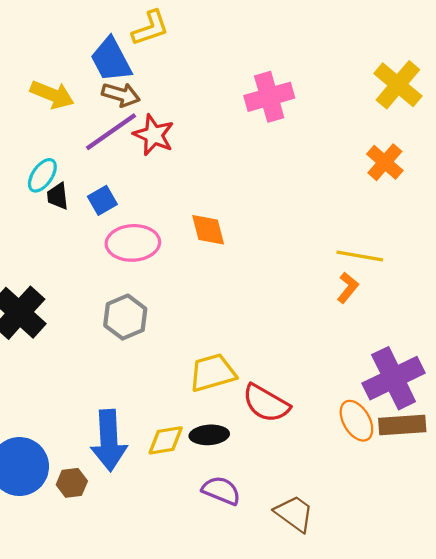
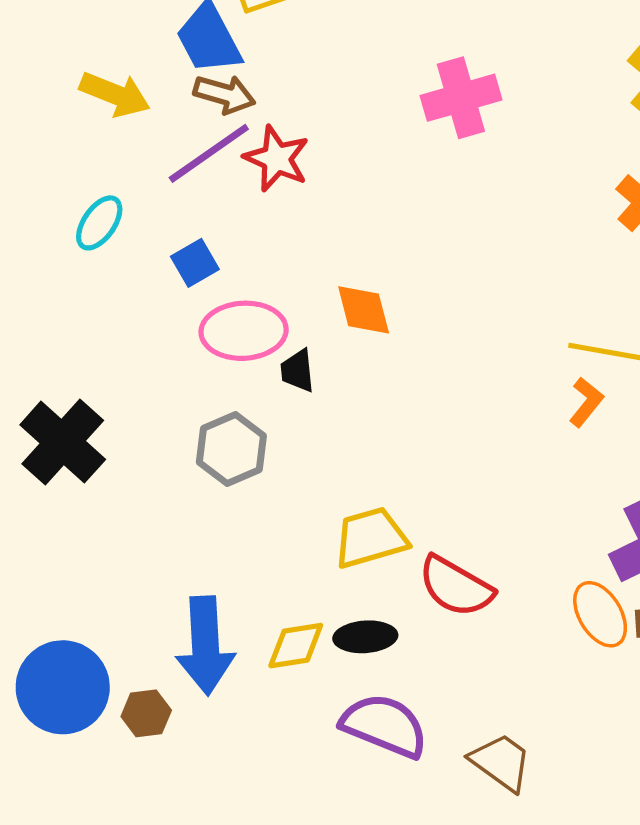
black trapezoid: (58, 196) -> (297, 371), moved
purple semicircle: (221, 490) -> (384, 726), size x1.4

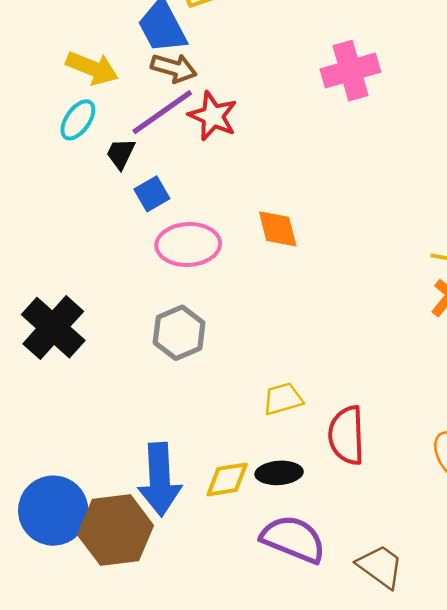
cyan ellipse: (99, 223) -> (78, 120), moved
black trapezoid: (297, 371) -> (121, 154), moved, turned 32
yellow trapezoid: (371, 538) -> (283, 399), size x0.7
red semicircle: (456, 586) -> (347, 435), turned 58
brown hexagon: (146, 713) -> (116, 530), size x2.0

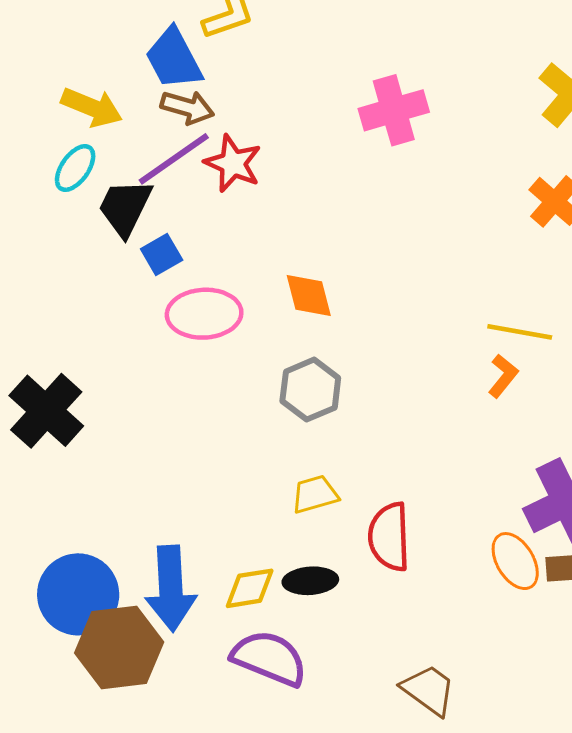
black trapezoid: (121, 154) -> (125, 207), size x1.6
gray hexagon: (179, 333) -> (310, 390), moved
blue circle: (53, 511) -> (78, 594), moved
purple semicircle: (293, 539) -> (269, 658), moved

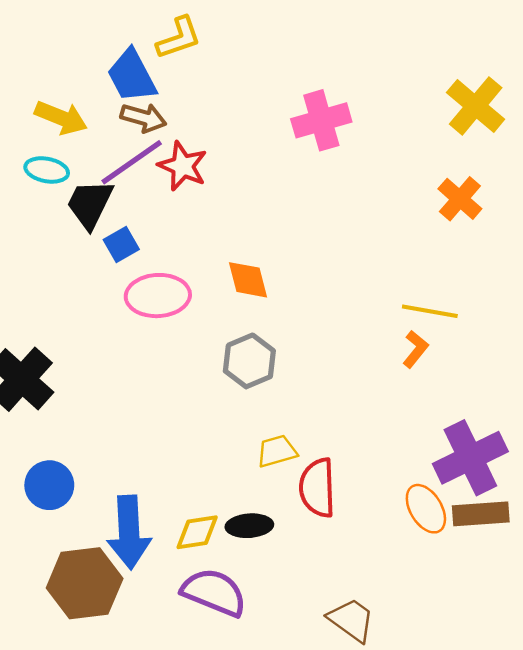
cyan ellipse: (75, 168) -> (47, 170), turned 66
yellow trapezoid: (315, 494) -> (277, 451), moved
blue circle: (78, 594) -> (49, 485), moved, size x0.7

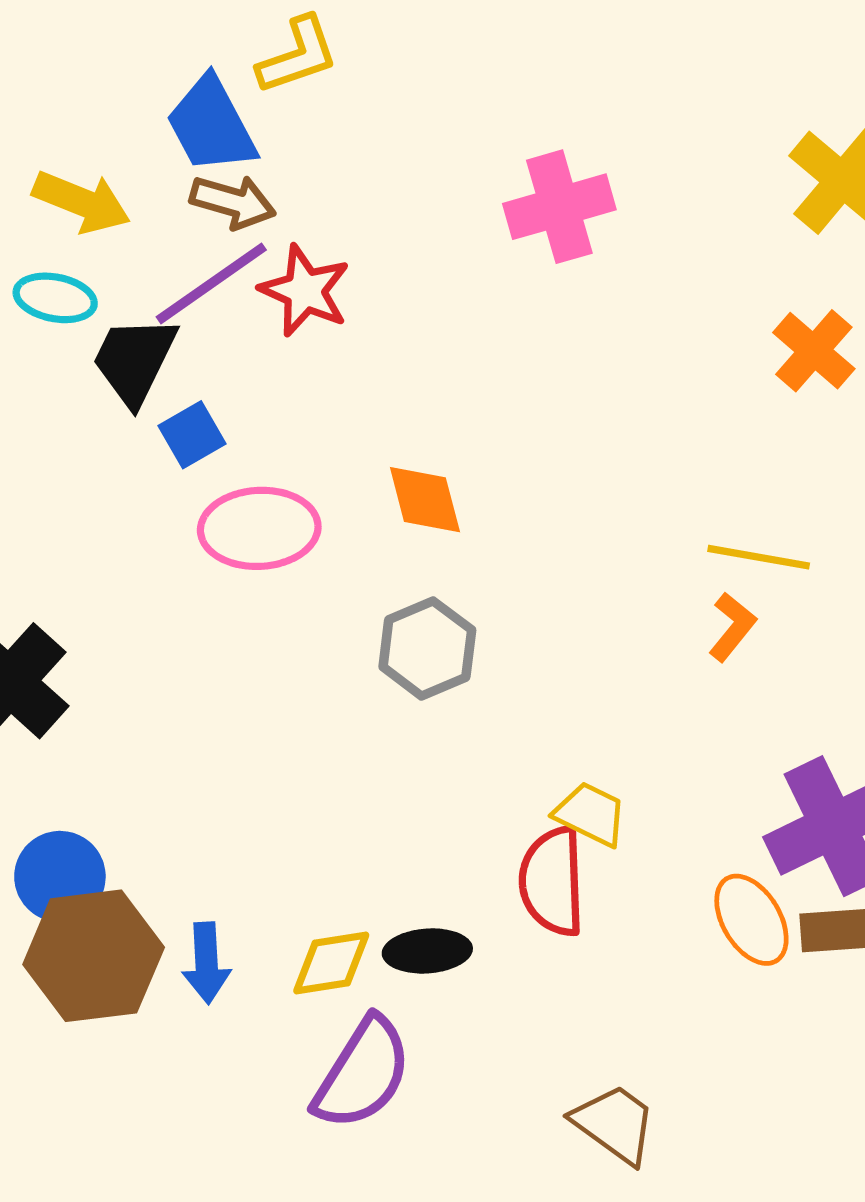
yellow trapezoid: (277, 451) -> (591, 814), moved, turned 42
blue arrow: (129, 532) -> (206, 963), size x0.6
brown hexagon: (85, 583) -> (94, 956), moved
purple semicircle: (214, 592) -> (362, 1073), turned 100

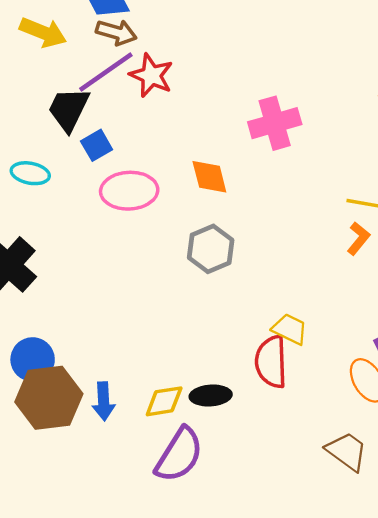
pink cross: (559, 207) -> (275, 123), moved
cyan ellipse: (55, 298) -> (30, 173), moved
brown trapezoid: (615, 1124) -> (347, 451), moved

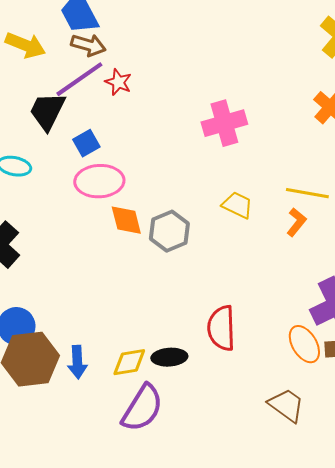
red star: (151, 75) -> (118, 82), size x0.7
blue square: (97, 145) -> (86, 143), moved
orange diamond: (209, 177) -> (126, 220), moved
yellow trapezoid: (290, 329) -> (237, 205), moved

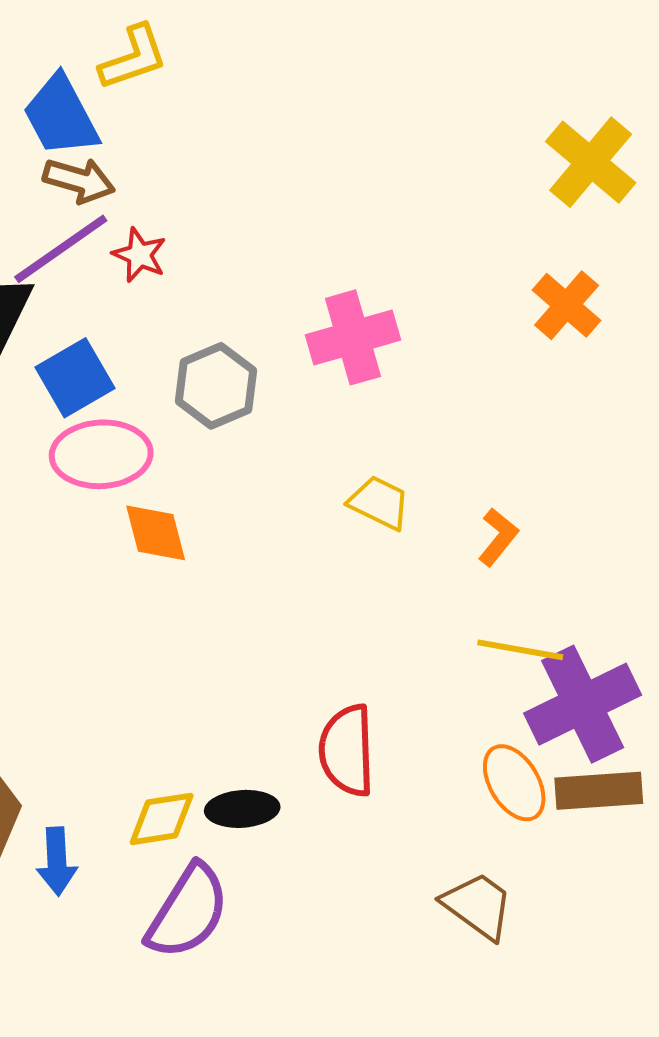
blue square: (86, 143) -> (75, 378), size x1.4
yellow line: (307, 193) -> (520, 650), moved
gray hexagon: (169, 231) -> (216, 386), moved
blue arrow: (77, 362) -> (57, 861), moved

